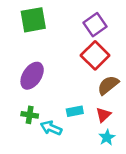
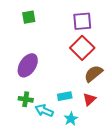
green square: (33, 20) -> (29, 17), size x0.6
purple square: (95, 25) -> (82, 21), turned 30
cyan star: (107, 137) -> (71, 119), moved

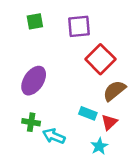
purple square: (82, 21) -> (79, 26), moved
cyan rectangle: (65, 96) -> (88, 113), moved, turned 32
cyan star: (71, 119) -> (99, 146), moved

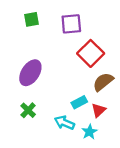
cyan rectangle: (88, 113) -> (79, 102), turned -49
green cross: (31, 122) -> (28, 110), turned 35
cyan arrow: (54, 136) -> (64, 123), moved

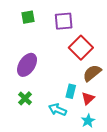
cyan rectangle: (79, 102) -> (71, 91), turned -48
cyan star: (89, 132) -> (88, 121), moved

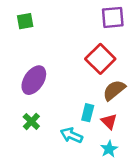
green square: (28, 17) -> (25, 21), moved
purple square: (64, 21) -> (113, 17), moved
red triangle: (88, 98) -> (109, 121), turned -32

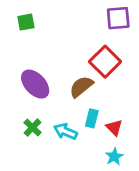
purple ellipse: (34, 80) -> (35, 84), turned -76
brown semicircle: (114, 90) -> (81, 87), moved
cyan arrow: (71, 135) -> (65, 131), moved

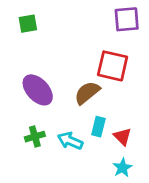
red square: (105, 62) -> (113, 66), turned -32
green cross: (33, 128) -> (35, 137), turned 30

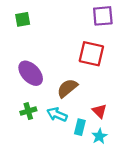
brown semicircle: (87, 93) -> (67, 88), moved
cyan rectangle: (98, 127) -> (80, 127), moved

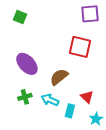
green square: (23, 19) -> (20, 17), turned 32
cyan star: (99, 136) -> (96, 119), moved

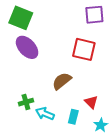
green square: (20, 17) -> (21, 18), size x1.6
purple ellipse: (27, 64) -> (27, 47), moved
cyan arrow: (50, 100) -> (45, 114), moved

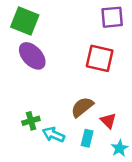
brown semicircle: (62, 81) -> (82, 107), moved

